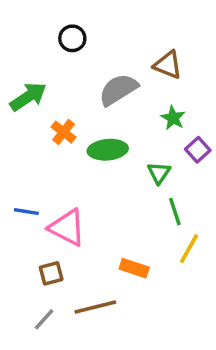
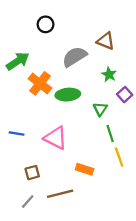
orange cross: (64, 132) -> (40, 83), size x1.5
pink triangle: (67, 227) -> (56, 138), moved
yellow line: (189, 249) -> (119, 157), turned -48

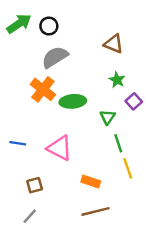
gray semicircle: (74, 57) -> (55, 57), moved
green arrow: (18, 61) -> (19, 24), moved
brown line: (60, 194) -> (96, 211), moved

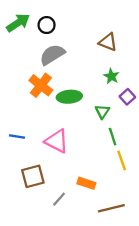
orange rectangle: (91, 182) -> (86, 183), moved
brown square: (35, 185) -> (33, 176), size x1.5
brown line: (96, 211) -> (111, 208), moved
gray line: (30, 216) -> (59, 199), moved

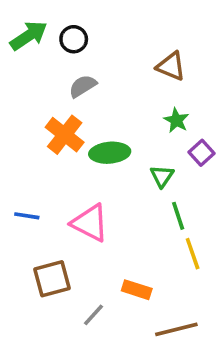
gray semicircle: (52, 55) -> (83, 86), size x0.7

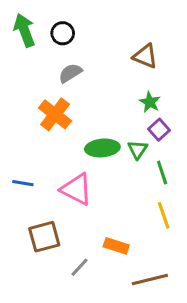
green arrow: (29, 36) -> (24, 30), turned -76
green ellipse: (110, 153) -> (102, 148), moved
purple square: (202, 153) -> (159, 130), moved
green line: (178, 216) -> (162, 172), moved

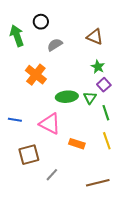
green arrow: (24, 30) -> (17, 36), moved
gray semicircle: (70, 73) -> (55, 45), moved
orange rectangle: (116, 246) -> (77, 144), moved

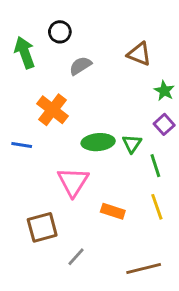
green star: (98, 67) -> (164, 91), moved
purple square: (104, 85) -> (164, 124), moved
blue line: (15, 120) -> (22, 145), moved
pink triangle: (50, 124) -> (73, 182), turned 35

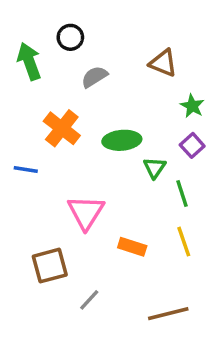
green ellipse: (98, 142) -> (122, 140), moved

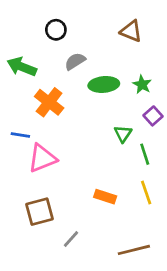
green arrow: (29, 61) -> (22, 67), moved, turned -48
brown triangle: (163, 63) -> (131, 31), moved
green star: (192, 106) -> (142, 84), moved
green ellipse: (122, 140) -> (104, 84), moved
pink triangle: (86, 212) -> (42, 158), moved, turned 36

